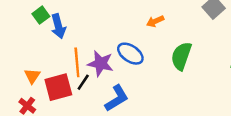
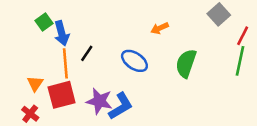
orange line: (77, 62) -> (65, 63), moved
purple star: (101, 64) -> (99, 101), moved
black line: (83, 82) -> (87, 53), moved

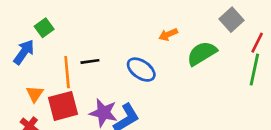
blue arrow: (62, 33) -> (24, 52), moved, turned -130
black line: (87, 53) -> (90, 61), turned 48
green semicircle: (186, 63) -> (202, 53), moved, turned 40

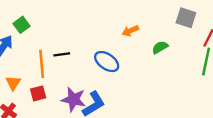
gray square: (232, 20) -> (186, 18), turned -30
green semicircle: (202, 53) -> (160, 47), size x0.6
red square: (63, 106) -> (38, 93), size x0.6

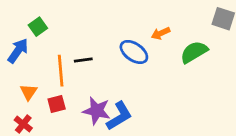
green semicircle: (160, 47) -> (194, 52), size x1.5
blue ellipse: (107, 62) -> (134, 52), moved

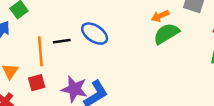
orange arrow: (161, 33) -> (160, 16), moved
blue ellipse: (134, 52) -> (95, 34), moved

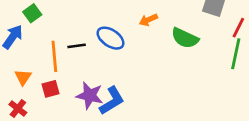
orange arrow: (160, 16) -> (148, 20), moved
green semicircle: (166, 34) -> (185, 38), turned -124

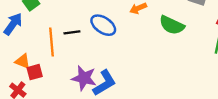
orange triangle: (23, 77) -> (23, 61), turned -42
red square: (50, 89) -> (35, 72), moved

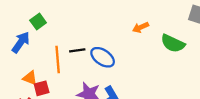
blue ellipse: (103, 25) -> (103, 57), moved

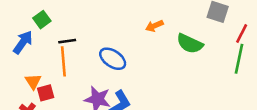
black line: (77, 50) -> (67, 41), moved
orange triangle: (30, 78) -> (33, 81), turned 35

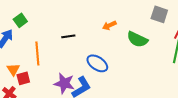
black line: (67, 41) -> (68, 36), moved
blue ellipse: (113, 59) -> (97, 63), moved

